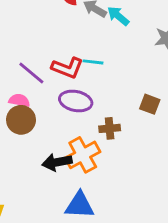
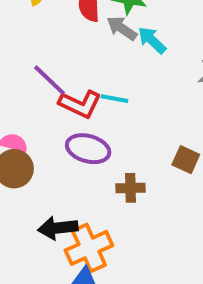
purple line: (31, 73) -> (50, 80), moved
orange cross: (83, 155) -> (89, 248), moved

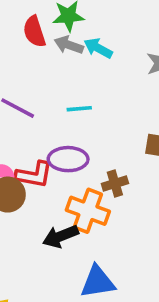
red L-shape: (80, 104) -> (34, 175), moved
orange cross: (89, 248) -> (88, 211), moved, turned -30

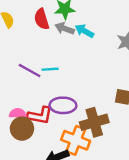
cyan line: (79, 109) -> (50, 69), moved
brown cross: (115, 183) -> (94, 122), size x1.6

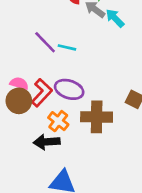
red L-shape: (40, 115) -> (42, 93), turned -75
orange cross: (76, 140) -> (58, 121), moved, size x0.7

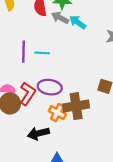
purple line: (45, 42) -> (23, 52), turned 55
orange cross: (58, 121) -> (57, 113), moved

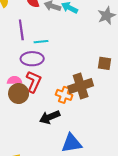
purple line: (23, 52) -> (21, 30), moved
purple ellipse: (50, 87) -> (32, 59), moved

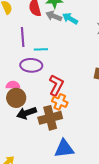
red L-shape: (34, 82) -> (56, 85), moved
brown cross: (81, 86) -> (50, 118), moved
black arrow: (50, 117) -> (27, 113), moved

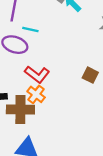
red L-shape: (56, 85) -> (37, 74), turned 85

